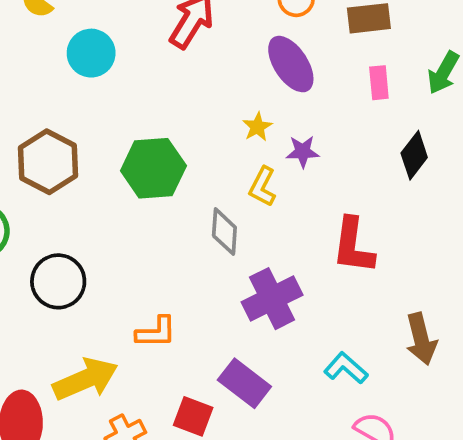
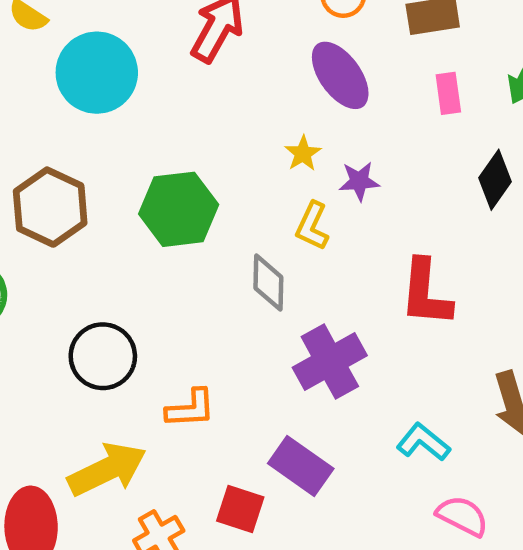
cyan circle: (91, 53) -> (97, 73), size x1.4
black circle: (58, 281) -> (103, 356), moved

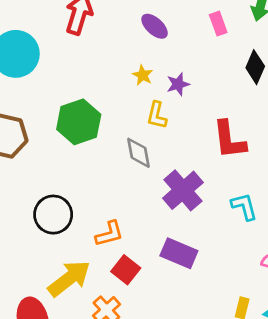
purple ellipse: (340, 75) -> (155, 26), size x0.7
cyan L-shape: (423, 442) -> (244, 206), moved, turned 48
red square: (240, 509) -> (126, 270), moved, turned 32

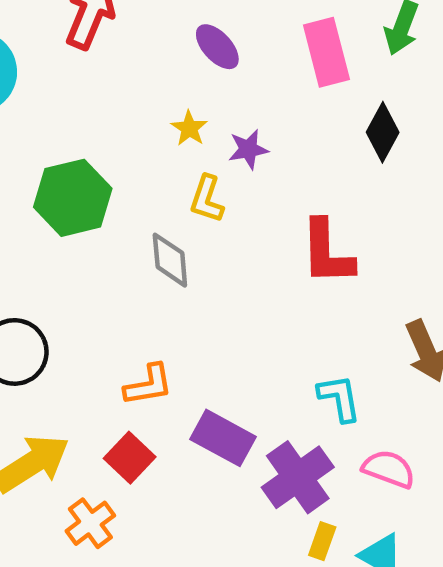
pink rectangle: (218, 24) -> (326, 52), size x1.6
purple cross: (183, 190) -> (298, 477), moved
cyan L-shape: (244, 206) -> (339, 398), moved
orange L-shape: (109, 234) -> (148, 385), moved

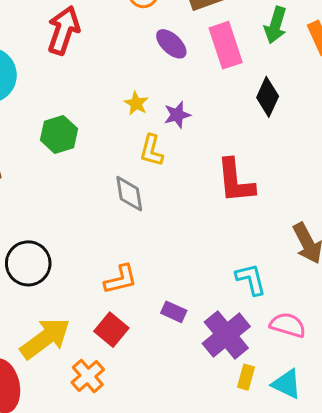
purple ellipse: (217, 47) -> (171, 44), moved
green hexagon: (73, 198) -> (59, 134), moved, size x0.7
purple rectangle: (223, 438) -> (174, 312), size x0.6

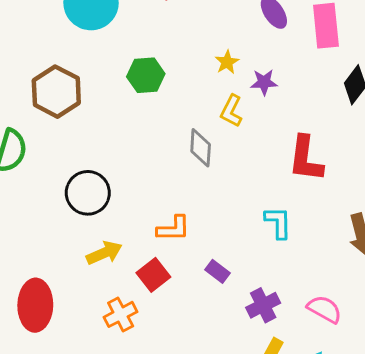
cyan L-shape: (251, 279) -> (278, 222), moved
purple cross: (226, 335) -> (263, 305), size x0.7
yellow arrow: (45, 338) -> (104, 253), moved, size x0.7

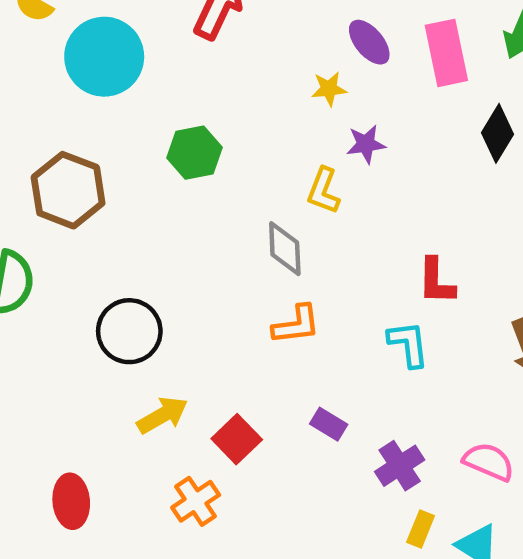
yellow star: (227, 62) -> (329, 89), moved, turned 30
red L-shape: (306, 159) -> (436, 281), moved, size x0.7
orange L-shape: (173, 229) -> (296, 325), moved
red ellipse: (35, 305) -> (71, 501), size x0.7

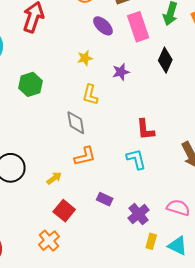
yellow star: (329, 89) -> (85, 58), moved
purple star: (366, 144) -> (121, 72), moved
yellow arrow: (162, 415) -> (54, 178), moved, size x0.7

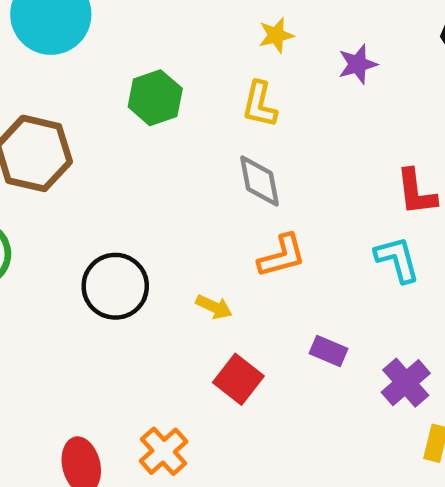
yellow L-shape: (90, 95) -> (260, 104), moved
yellow arrow: (54, 178) -> (214, 307), turned 63
orange cross: (49, 241) -> (164, 451), moved

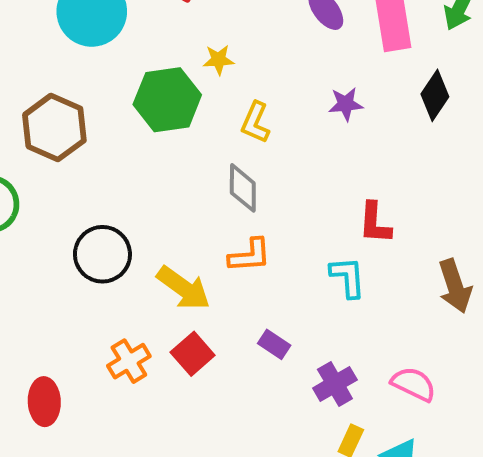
yellow star: (276, 35) -> (219, 60), moved
green hexagon: (155, 98) -> (167, 100), size x1.4
yellow arrow: (214, 307) -> (184, 288), size x1.8
orange cross: (164, 451) -> (129, 361), moved

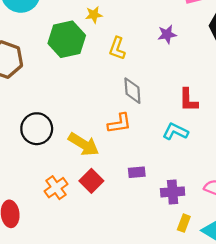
gray diamond: (243, 188) -> (132, 91), moved
cyan L-shape: (348, 277) -> (175, 131), turned -55
purple rectangle: (274, 344) -> (137, 172), turned -35
purple cross: (335, 384) -> (173, 192), turned 30

